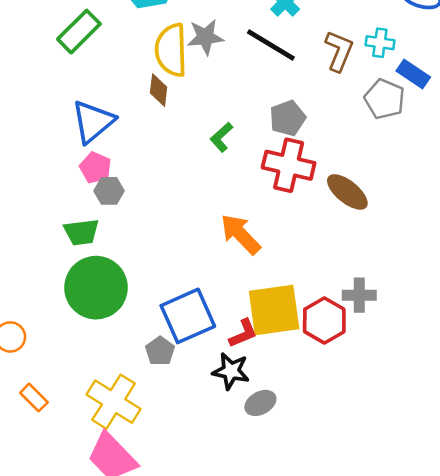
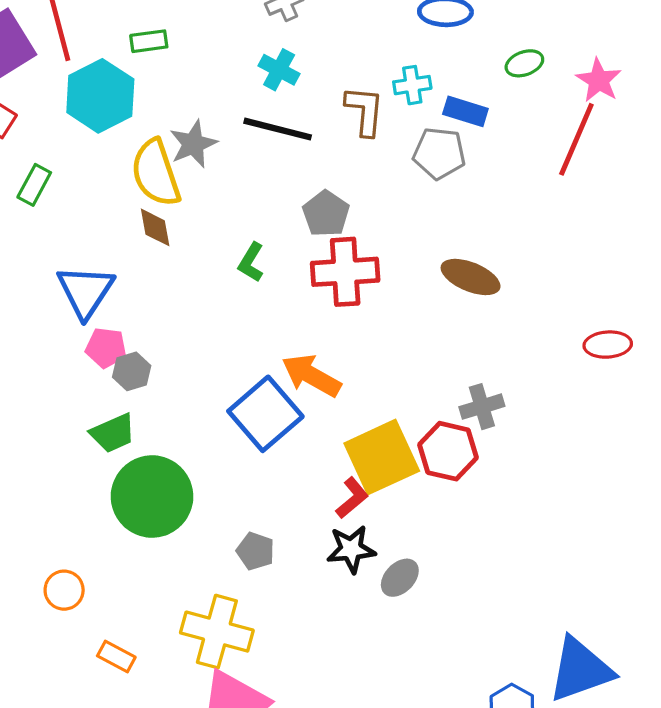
green rectangle: (79, 32) -> (34, 185), size x0.7
brown ellipse: (347, 192) -> (471, 277), moved
blue square: (188, 316) -> (265, 414), moved

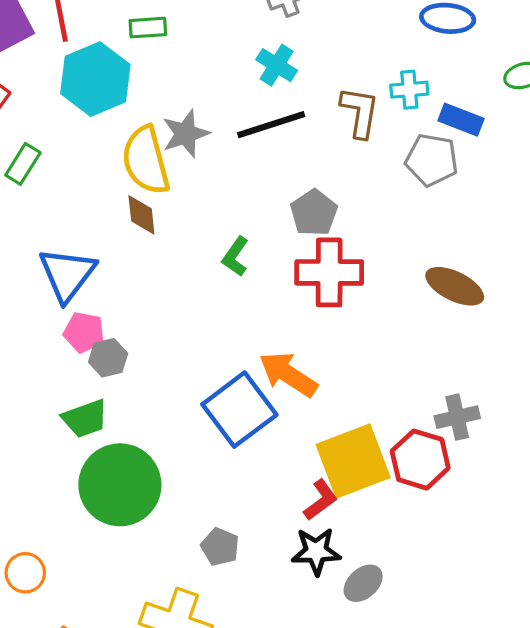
black line: (278, 129) -> (271, 125), turned -36

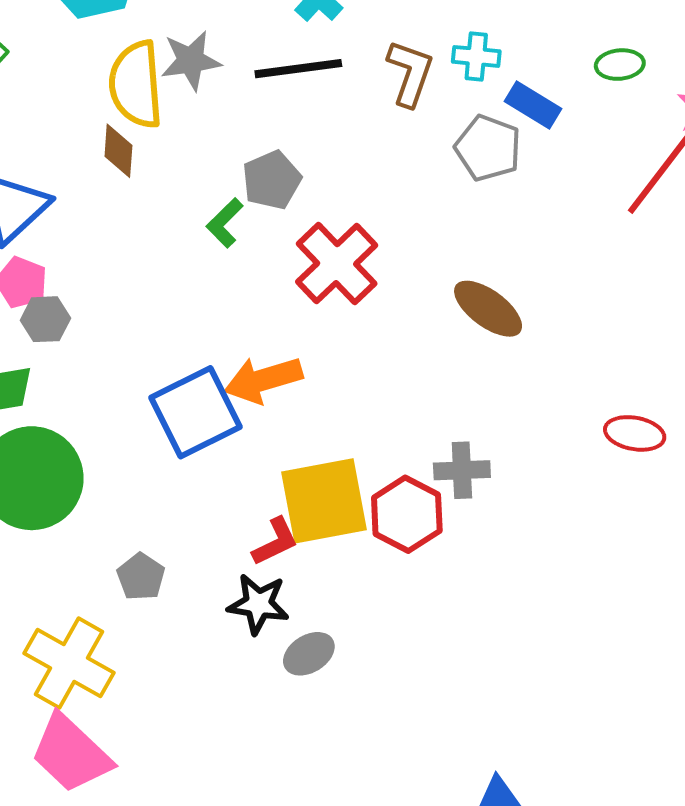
gray pentagon: (314, 213) -> (272, 180), moved
red cross: (329, 272) -> (337, 264), turned 36
orange arrow: (288, 374) -> (263, 380), turned -60

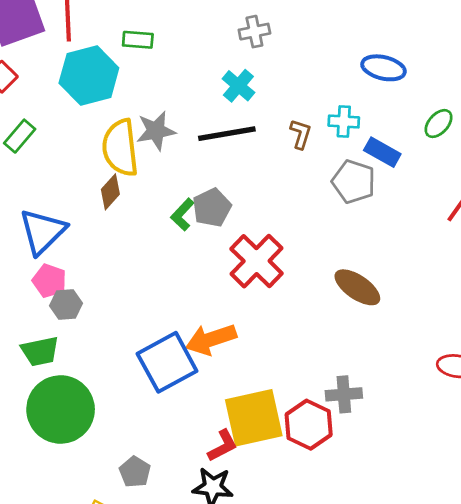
green ellipse: (620, 65) -> (439, 124), turned -40
brown L-shape: (410, 73) -> (301, 134), size x0.7
brown diamond: (118, 151) -> (110, 192), turned 40
green L-shape: (225, 223) -> (182, 215), moved

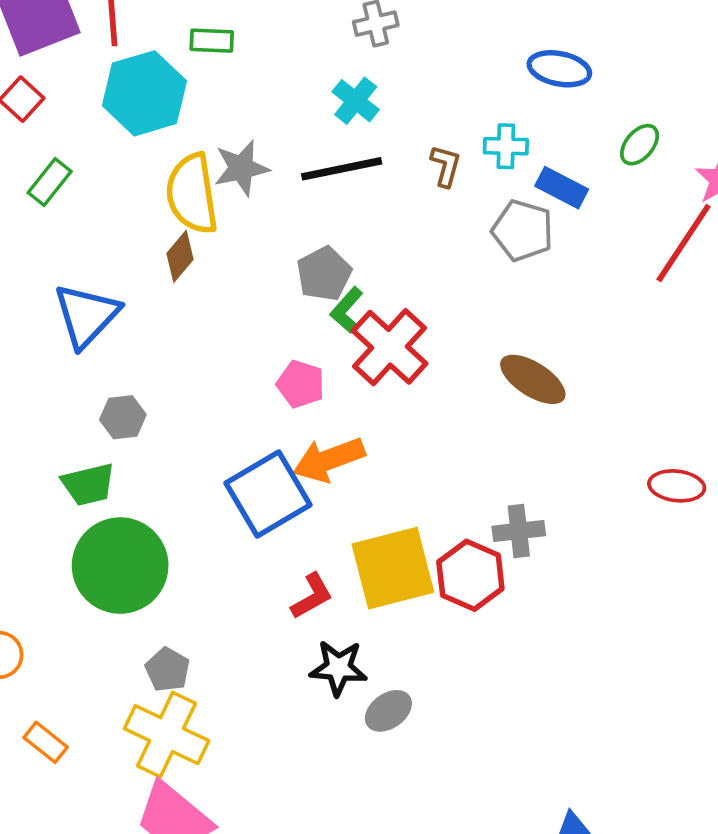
green L-shape: (182, 215) -> (347, 310), moved
pink pentagon: (49, 281) -> (301, 384), moved
red L-shape: (223, 446) -> (312, 596), moved
gray pentagon: (135, 472) -> (168, 670), moved

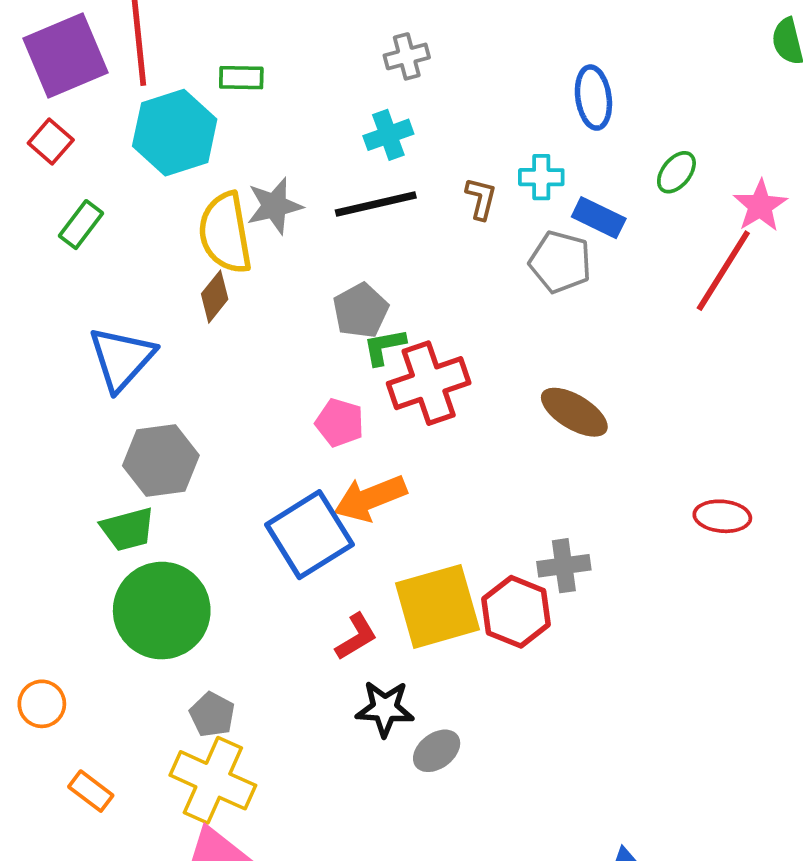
blue ellipse: (559, 69) -> (593, 98), turned 72
cyan cross: (356, 101) -> (388, 135), turned 33
green L-shape: (347, 310) -> (384, 347), turned 39
red cross: (389, 347) -> (429, 383), turned 30
gray hexagon: (123, 417) -> (161, 460), size x1.6

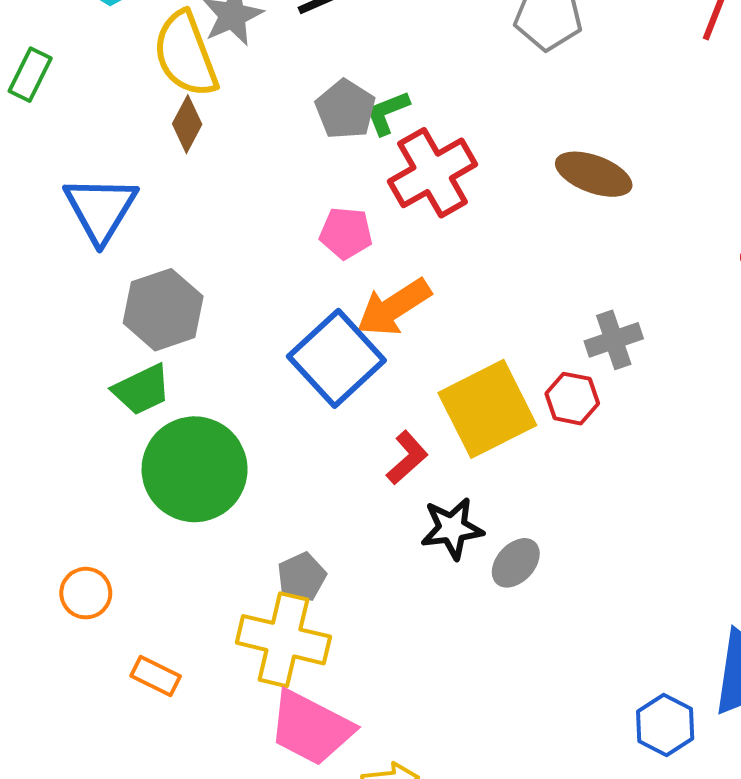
green L-shape: (384, 347) -> (387, 113), moved
red hexagon: (516, 612) -> (572, 399), size x0.7
gray pentagon: (212, 715) -> (302, 577), moved, turned 30

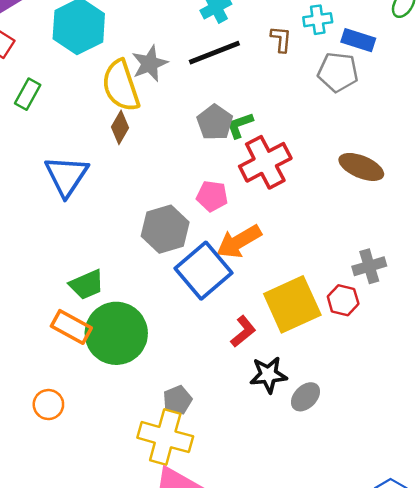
gray hexagon: (163, 310) -> (165, 229), moved
orange rectangle: (156, 676) -> (71, 327), moved, size x1.4

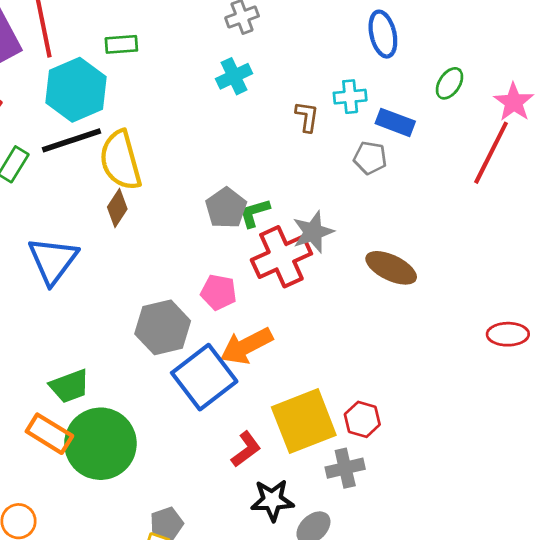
black line: (214, 53) -> (72, 140), moved
gray star: (150, 64) -> (313, 232), moved
gray pentagon: (338, 72) -> (370, 158), size x0.7
gray cross: (369, 266) -> (345, 468), moved

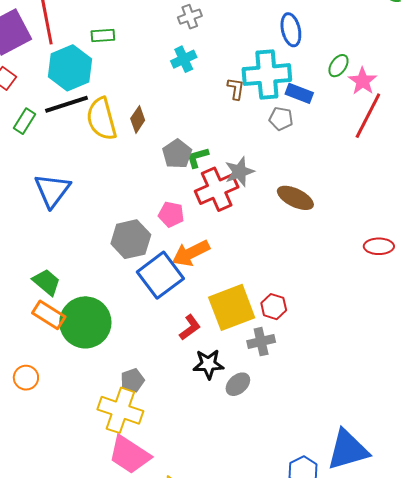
cyan cross: (350, 97) -> (267, 75), size x2.0
pink star: (514, 102) -> (363, 81), moved
brown diamond: (117, 208) -> (138, 119), moved
green trapezoid: (70, 386) -> (47, 282), moved, turned -120

